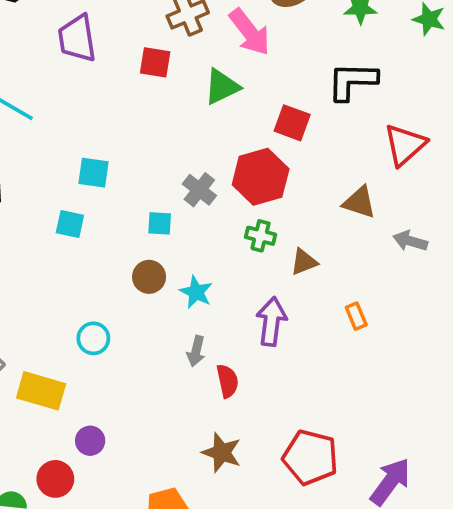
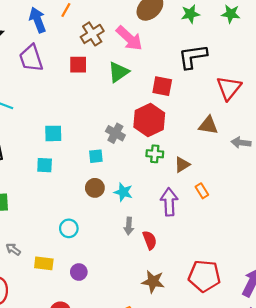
orange rectangle: (356, 316) -> (202, 191), moved
yellow rectangle: (41, 391) -> (44, 263), size x0.7
purple circle: (90, 441) -> (79, 272), moved

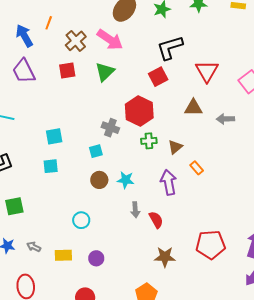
red square: (162, 86) -> (158, 77), moved, turned -30

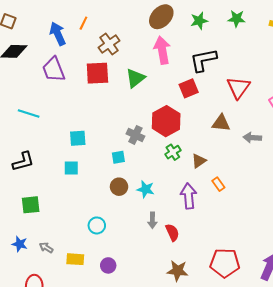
pink arrow: (110, 40) -> (162, 50), moved, turned -140
red square: (67, 71) -> (97, 73), size x1.4
green cross: (149, 141) -> (173, 152), turned -35

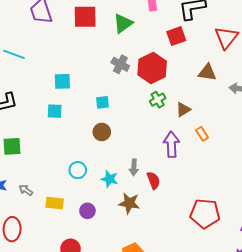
gray cross: (135, 135) -> (120, 64), moved
cyan star: (146, 189) -> (110, 179), moved
brown star: (178, 271) -> (129, 203), moved

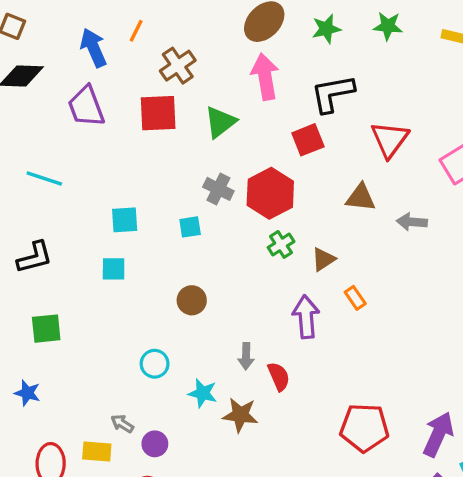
cyan square: (102, 102) -> (190, 227), moved
cyan star: (110, 179) -> (203, 393), moved
gray arrow: (26, 190) -> (122, 424), moved
yellow rectangle: (55, 203) -> (97, 451), moved
purple circle: (87, 211) -> (155, 444), moved

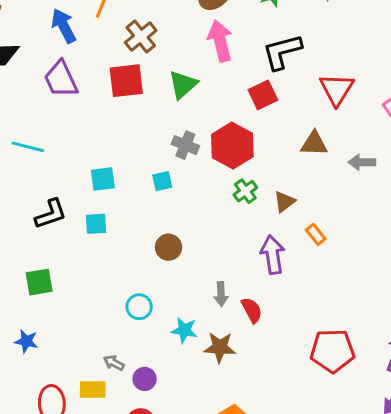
black L-shape: (35, 257) -> (51, 214), moved

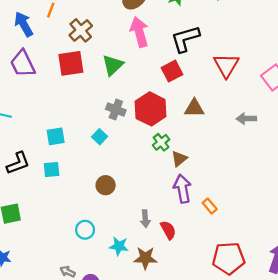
brown triangle: (314, 144) -> (194, 108), moved
cyan square: (162, 181) -> (100, 137), turned -32
brown triangle: (285, 202) -> (179, 159), moved
orange rectangle: (316, 234) -> (210, 206), moved

